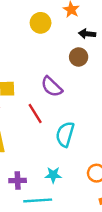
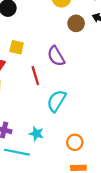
brown circle: (79, 57) -> (76, 23), moved

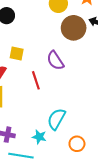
brown circle: (76, 23) -> (74, 28), size x1.5
cyan semicircle: (56, 101) -> (56, 119), moved

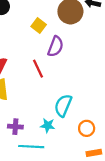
yellow square: (17, 53) -> (39, 26), moved, turned 32
purple semicircle: (55, 61) -> (56, 46), turned -120

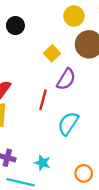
red line: (38, 69) -> (43, 100), turned 30
cyan semicircle: (63, 105) -> (68, 124), moved

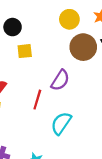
yellow square: (52, 53) -> (25, 51), moved, turned 35

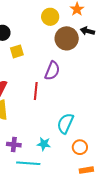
cyan semicircle: (61, 123) -> (65, 123), moved

